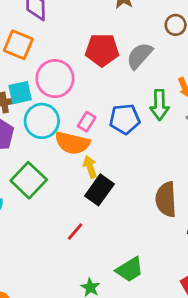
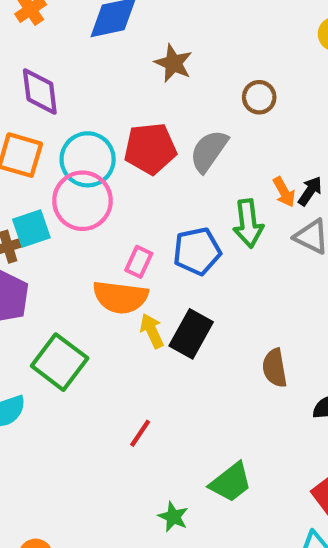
cyan circle: (42, 121) -> (88, 159), moved
black rectangle: (99, 190) -> (191, 334), moved
brown semicircle: (166, 199) -> (275, 368), size x0.7

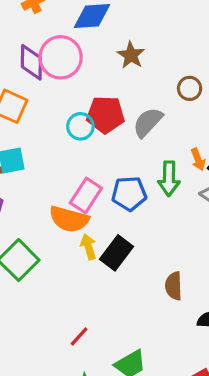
cyan circle: (88, 159) -> (80, 126), moved, size x0.7
pink circle: (82, 201) -> (61, 57), moved
pink rectangle: (139, 262) -> (86, 195), size x1.5
red line: (140, 433) -> (79, 337), moved

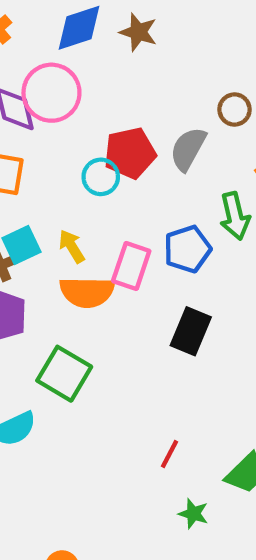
brown star: (131, 55) -> (138, 32), moved
brown circle: (190, 88) -> (235, 109), moved
orange semicircle: (69, 219) -> (87, 292), moved
yellow arrow: (88, 247) -> (72, 246), moved

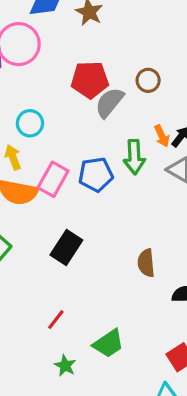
red pentagon: (130, 153) -> (90, 80), moved
cyan circle: (101, 177) -> (30, 123), moved
black rectangle: (191, 331) -> (66, 247), moved

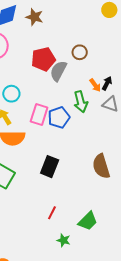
pink rectangle: (53, 179) -> (39, 115), moved
brown semicircle: (146, 263) -> (101, 166), size x1.4

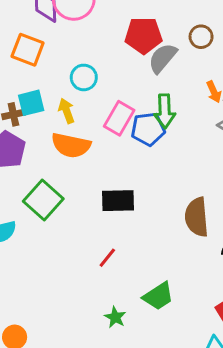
green arrow: (81, 102) -> (165, 111), moved
black rectangle: (50, 167) -> (118, 201), turned 55
red line: (52, 213) -> (107, 258), moved

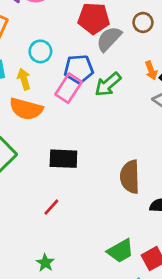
green arrow: (165, 111) -> (108, 84), turned 48
blue pentagon: (148, 129) -> (79, 69), moved
green trapezoid: (158, 296) -> (120, 251), moved
green star: (115, 317) -> (45, 263), moved

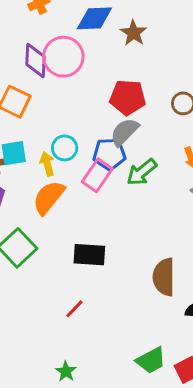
gray semicircle: (109, 39) -> (124, 132), moved
cyan circle: (40, 51) -> (65, 148), moved
orange semicircle: (26, 109) -> (49, 197), turned 112

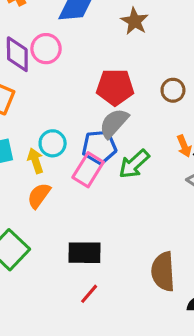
brown star: (134, 33) -> (135, 21), moved
pink circle: (63, 57) -> (46, 49), size x0.7
orange semicircle: (49, 197) -> (39, 196), size x0.7
red line: (74, 309) -> (89, 294), moved

